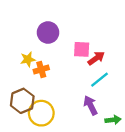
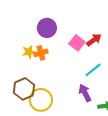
pink square: (82, 49) -> (77, 43), turned 35
red arrow: (96, 58) -> (94, 40), moved
orange cross: (41, 69) -> (41, 53), moved

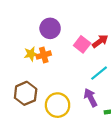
yellow circle: (41, 100) -> (58, 105), moved

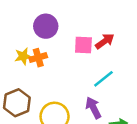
pink square: (82, 44) -> (83, 45), turned -35

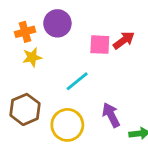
orange cross: (38, 58) -> (25, 32), moved
cyan line: (103, 79) -> (77, 81), moved

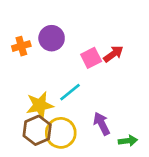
pink square: (100, 45) -> (91, 58), turned -30
yellow star: (32, 57) -> (40, 105), moved, size x1.5
brown hexagon: (25, 109) -> (37, 130), moved

